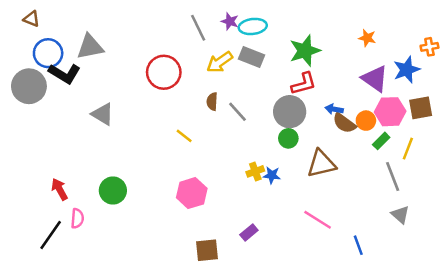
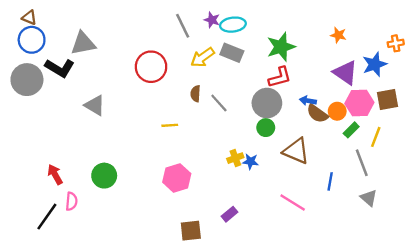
blue circle: (48, 53) -> (32, 40), moved
yellow line: (184, 136) -> (170, 125), turned -42
brown triangle: (321, 164) -> (296, 151), turned 36
blue line: (358, 245) -> (330, 181), moved, turned 30

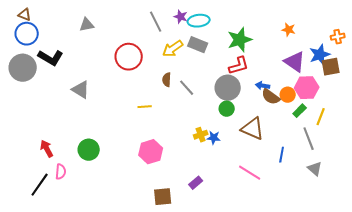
gray triangle: (83, 43) -> (87, 25), moved, size x0.7
brown square: (388, 100) -> (331, 67), moved

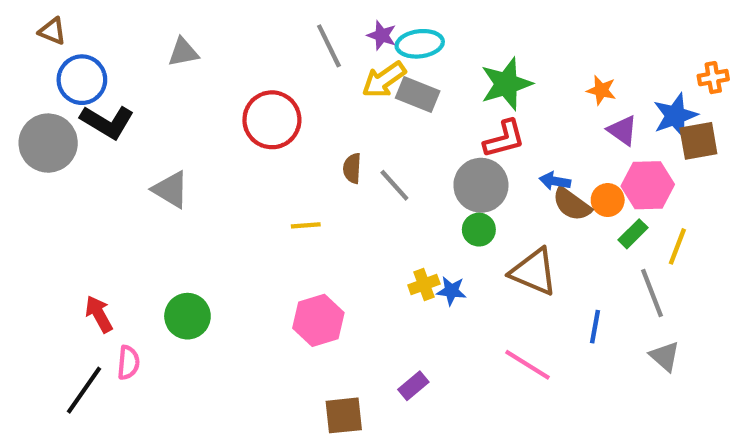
orange star: (289, 30) -> (601, 90), moved
blue circle: (27, 34) -> (82, 80), moved
yellow arrow: (173, 49) -> (384, 80), moved
purple triangle: (295, 62) -> (622, 130), size x0.7

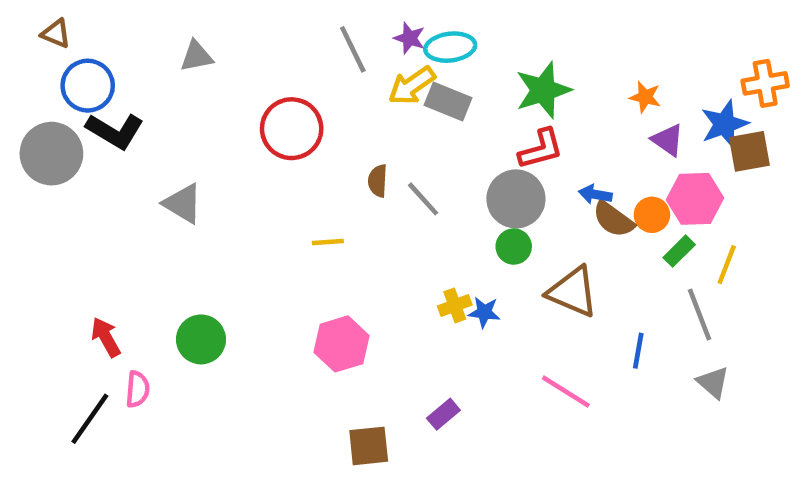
orange cross: (713, 78) -> (765, 83), size x1.4

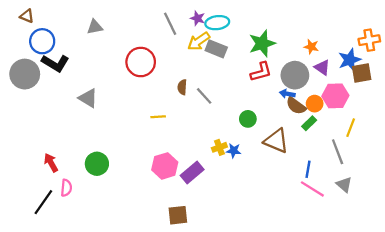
gray circle: (516, 199) -> (295, 75), moved
green rectangle: (679, 251) -> (309, 123), moved
pink line: (566, 392) -> (312, 189), moved
purple rectangle: (443, 414) -> (192, 172), moved, size x1.5

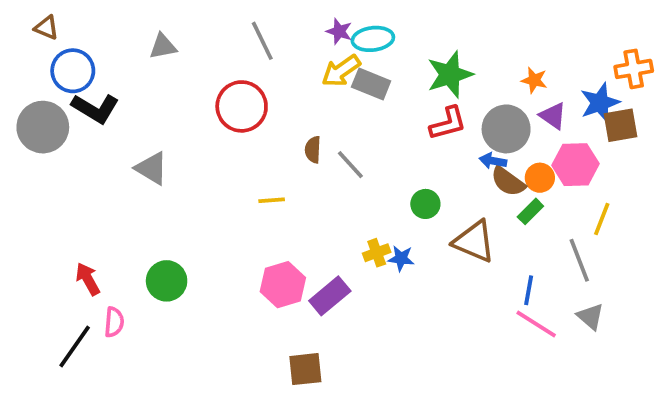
gray line: (170, 24) -> (262, 41), moved

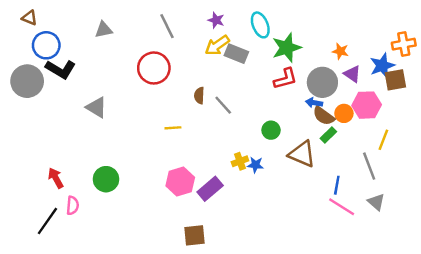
cyan ellipse: (373, 39) -> (260, 25), moved, turned 75
green rectangle: (530, 211) -> (328, 135), moved

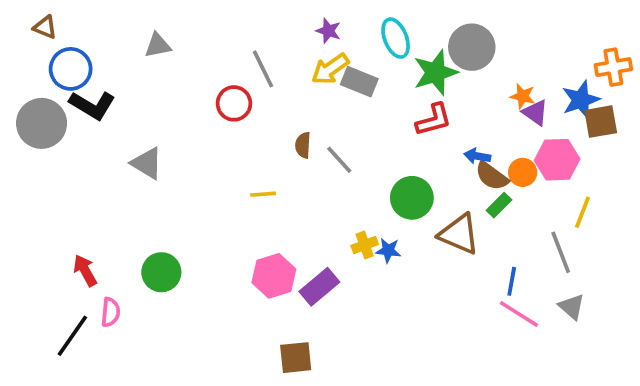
gray line: (167, 26) -> (263, 69), moved
orange star: (340, 51) -> (523, 96), moved
red circle: (154, 68) -> (234, 103), size x0.7
gray circle: (322, 82) -> (472, 47), moved
green circle: (271, 130) -> (412, 198), size x1.5

